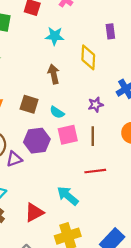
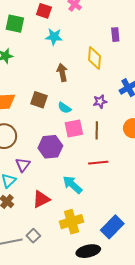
cyan star: (55, 36) -> (54, 37), moved
purple hexagon: (37, 141) -> (50, 147), moved
purple triangle: (14, 159) -> (23, 165), moved, turned -35

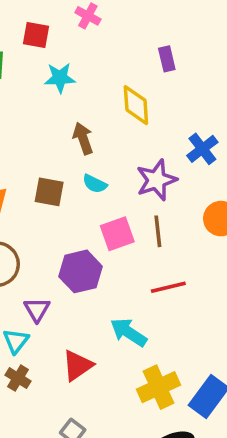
purple star: (100, 102) -> (156, 180), size x1.6
cyan semicircle: (64, 108) -> (95, 184), moved
yellow cross: (72, 222) -> (159, 387), moved

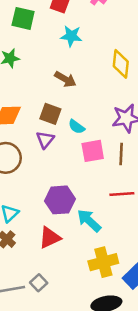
brown arrow: (83, 138) -> (65, 79), moved, turned 130
cyan semicircle: (95, 184) -> (77, 127), moved
purple hexagon: (81, 271) -> (60, 200), moved
purple triangle: (37, 310) -> (45, 140), moved

